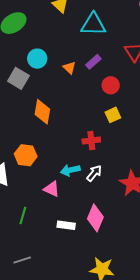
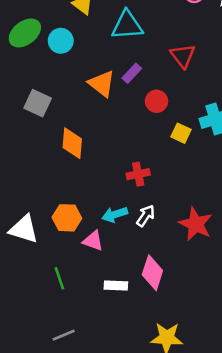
cyan circle: (37, 59) -> (61, 41), moved
orange triangle: (69, 68) -> (102, 84), size x1.6
yellow square: (113, 115) -> (181, 133), moved, turned -35
orange hexagon: (26, 155) -> (67, 218), moved
green line: (23, 216) -> (59, 278), turned -30

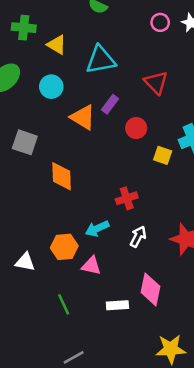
cyan circle: (61, 41) -> (51, 87), moved
cyan arrow: (115, 215) -> (97, 229), moved
white triangle: (24, 229) -> (25, 262), size x0.7

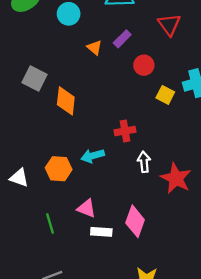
orange triangle: (83, 117) -> (94, 47), size x0.6
gray square: (25, 142) -> (34, 79), moved
white arrow: (138, 237) -> (144, 162), moved, turned -42
pink triangle: (91, 266) -> (86, 208), moved

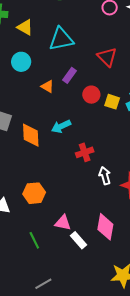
yellow square: (165, 95) -> (112, 102), moved
cyan arrow: (93, 156) -> (61, 126), moved
white rectangle: (101, 232) -> (79, 240), turned 54

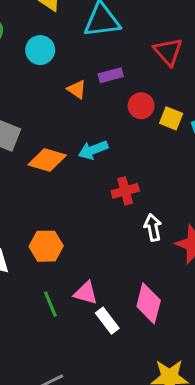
purple rectangle: (70, 75) -> (111, 75), turned 35
orange diamond: (31, 135) -> (47, 160), turned -75
green line: (34, 240) -> (50, 304), moved

